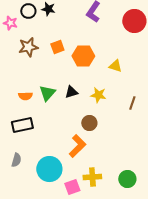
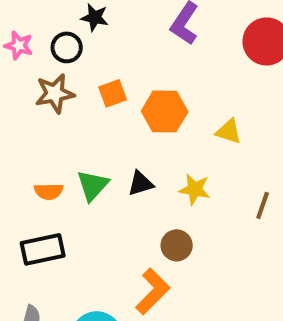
black circle: (28, 11) -> (67, 47), moved

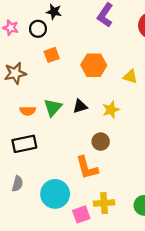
brown star: (55, 93) -> (15, 73), moved
orange square: (113, 93) -> (52, 55), moved
yellow star: (195, 189) -> (111, 110), turned -30
orange L-shape: (153, 291) -> (87, 168), turned 120

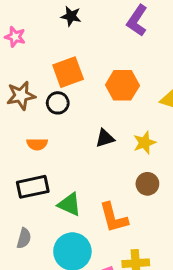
black circle: (38, 29) -> (58, 103), moved
orange square: (52, 55) -> (68, 72), size x1.5
green triangle: (53, 107) -> (69, 204), moved, turned -48
brown circle: (101, 142) -> (147, 184), moved

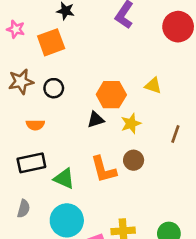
orange square: (68, 72) -> (51, 42), moved
orange hexagon: (122, 85) -> (111, 95), moved
orange L-shape: (114, 218) -> (103, 169), moved

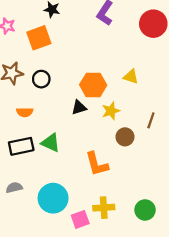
brown circle: (134, 160) -> (125, 137), moved
orange L-shape: (103, 169) -> (97, 164), moved
green triangle: (64, 179) -> (51, 143), moved
gray semicircle: (24, 209) -> (14, 188), turned -119

